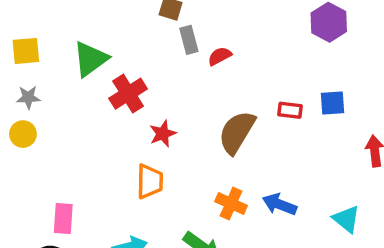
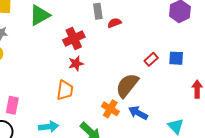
red cross: (128, 94) -> (74, 38), moved
red rectangle: (290, 110) -> (151, 59), turned -56
brown semicircle: (237, 132) -> (127, 85), moved

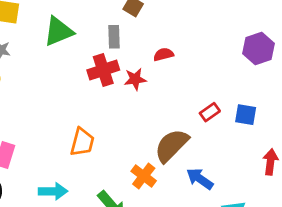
gray rectangle: (98, 11) -> (114, 37), moved
red star: (76, 64) -> (135, 79), moved
blue arrow: (138, 113) -> (200, 179), moved

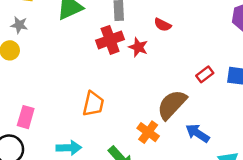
red semicircle: (163, 54) -> (163, 25), turned -138
red star: (135, 79) -> (138, 47), turned 30

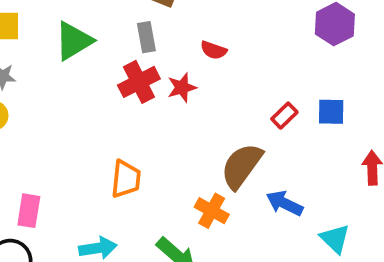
red star: (138, 47) -> (182, 88), turned -30

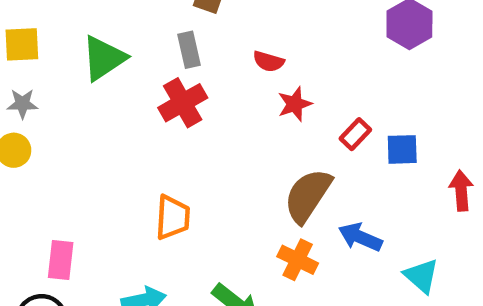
red star: (182, 88) -> (295, 104), moved
blue square: (331, 112) -> (402, 149), moved
orange cross: (212, 211) -> (298, 260), moved

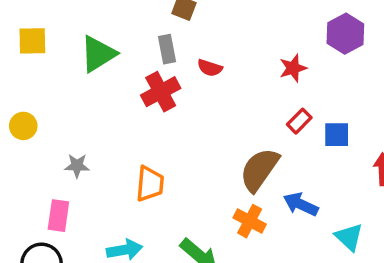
red semicircle: (269, 61) -> (210, 68), moved
gray star: (22, 104) -> (77, 166), moved
red star: (295, 104) -> (293, 68), moved

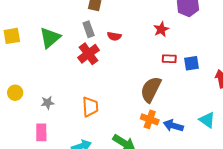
red rectangle: (299, 121) -> (169, 59), turned 56
yellow circle: (23, 126) -> (15, 93), moved
blue arrow: (301, 204) -> (173, 126), moved

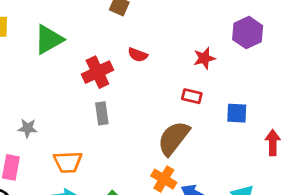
gray rectangle: (89, 29) -> (102, 113), moved
red rectangle: (169, 59) -> (192, 96), moved
orange trapezoid: (90, 107) -> (68, 162), moved, turned 80

